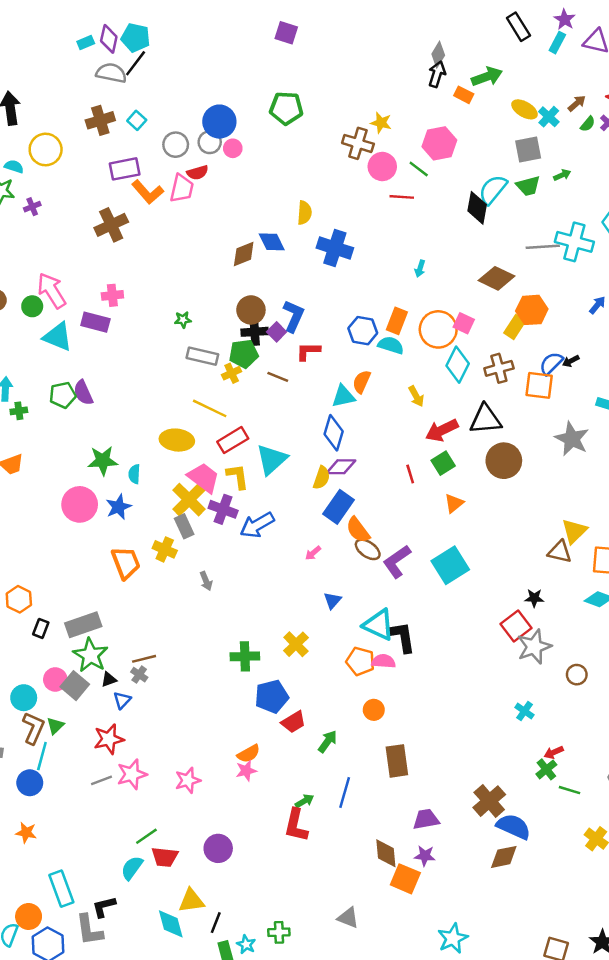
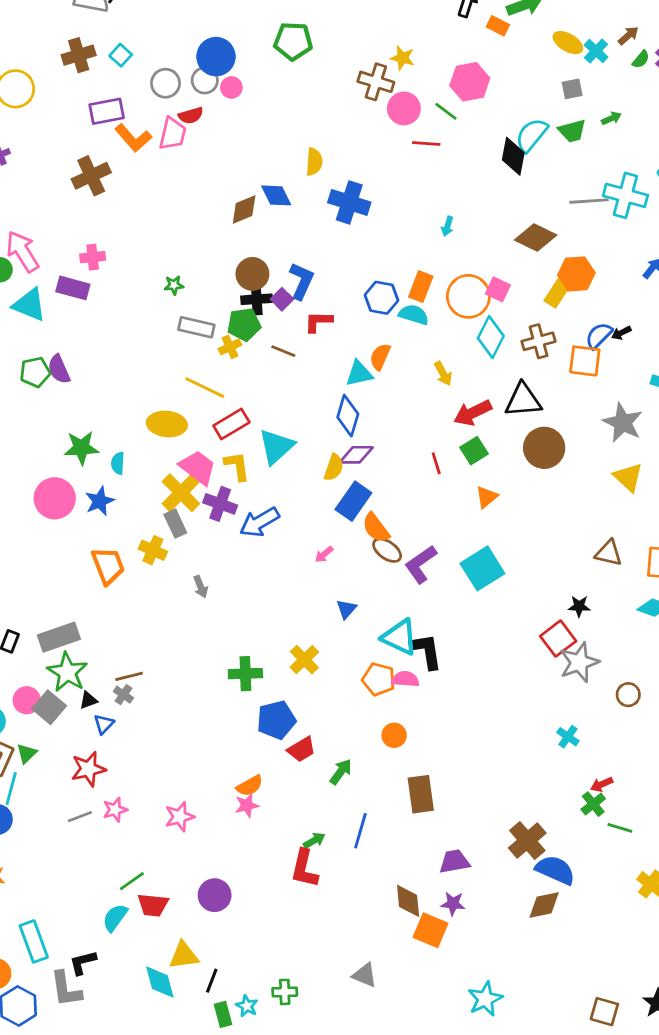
gray square: (528, 150) -> (572, 89), size x0.7
yellow triangle: (574, 531) -> (628, 477), moved, turned -32
pink star: (132, 774) -> (115, 810), size x0.7

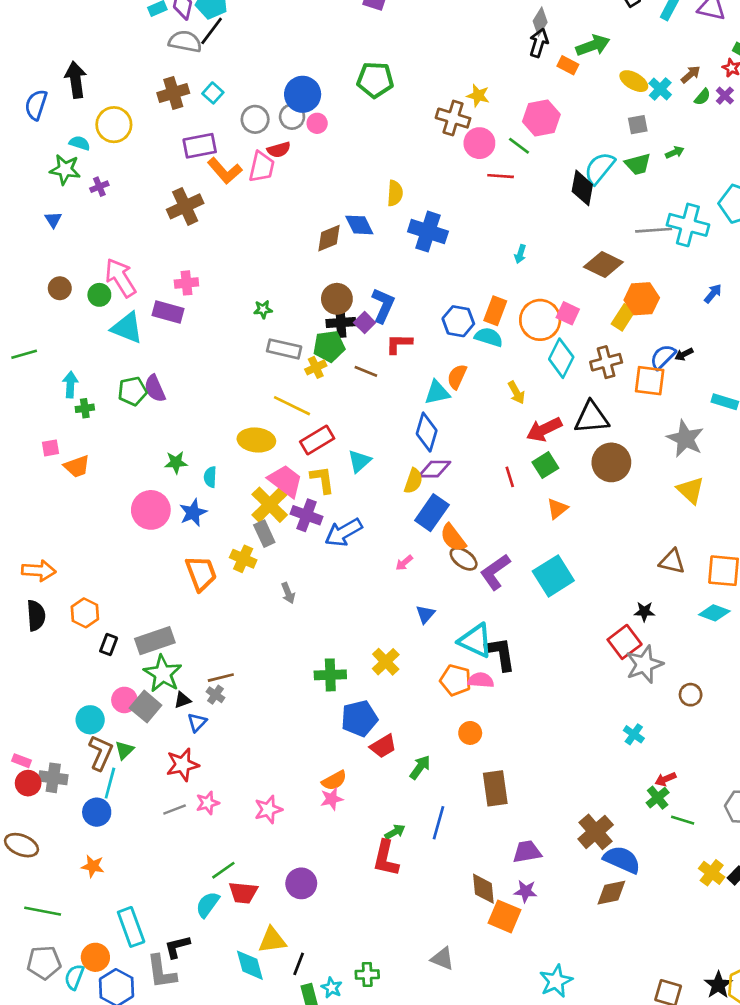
cyan triangle: (276, 446) -> (359, 461), size x0.7
green star: (81, 448) -> (176, 462), size x0.7

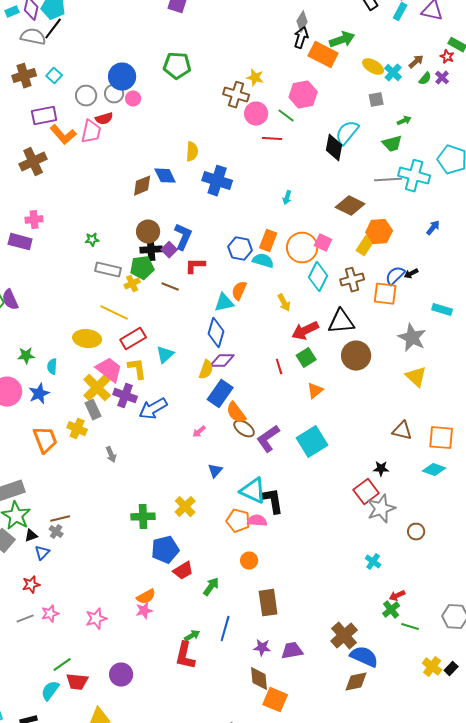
orange rectangle: (568, 65) -> (323, 55), size x1.8
green trapezoid: (638, 164) -> (392, 144), moved
red star: (182, 765) -> (31, 585), size x0.7
purple star: (526, 891) -> (262, 648), moved

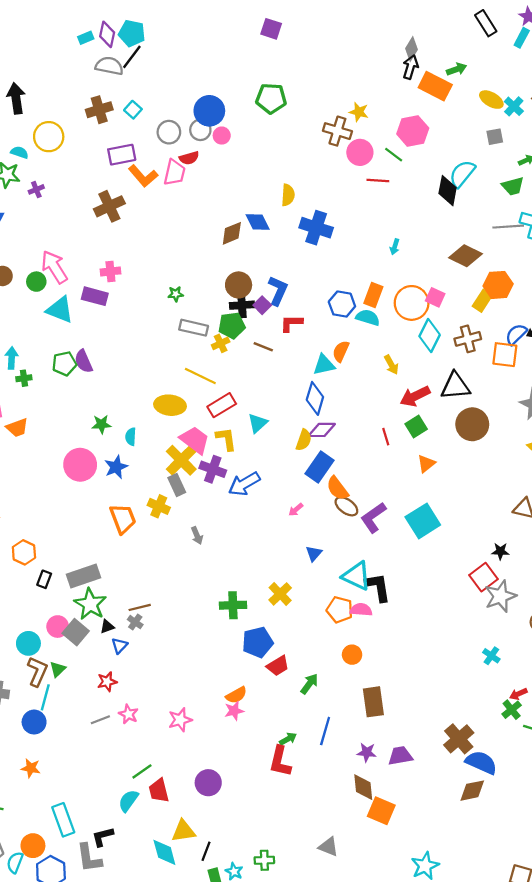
green arrow: (342, 40) -> (457, 69), size x0.7
pink star: (50, 614) -> (128, 714), turned -30
red trapezoid: (77, 682) -> (159, 791), turned 70

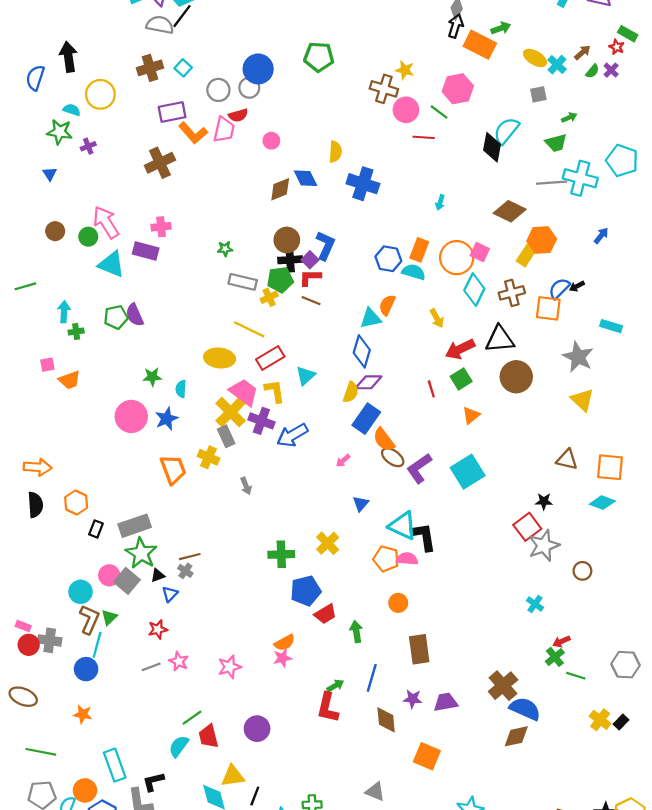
pink circle: (222, 136) -> (271, 141), moved
red L-shape: (291, 323) -> (310, 277), moved
green arrow: (309, 684) -> (356, 632), turned -45
brown diamond: (363, 787) -> (386, 720), moved

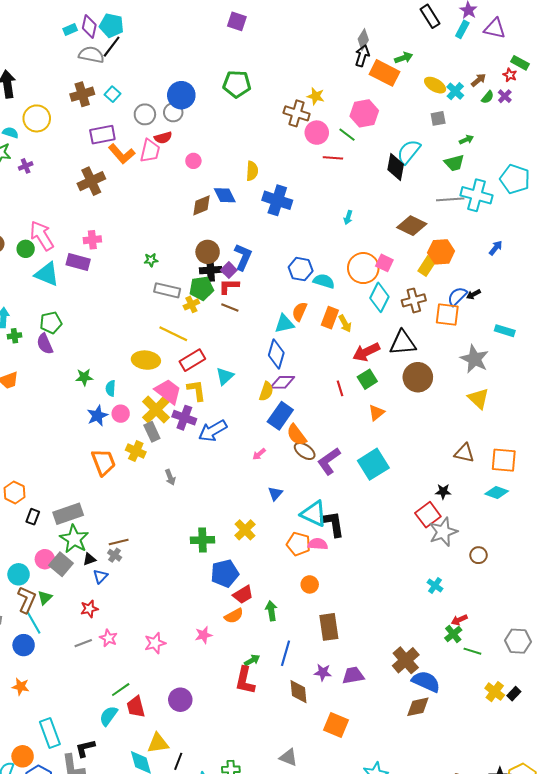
orange rectangle: (419, 250) -> (330, 318), moved
purple semicircle: (135, 315) -> (45, 344), moved
pink circle: (131, 416) -> (121, 414), moved, size x0.6
orange semicircle: (285, 643) -> (234, 616), moved
cyan line: (97, 645) -> (34, 623), turned -45

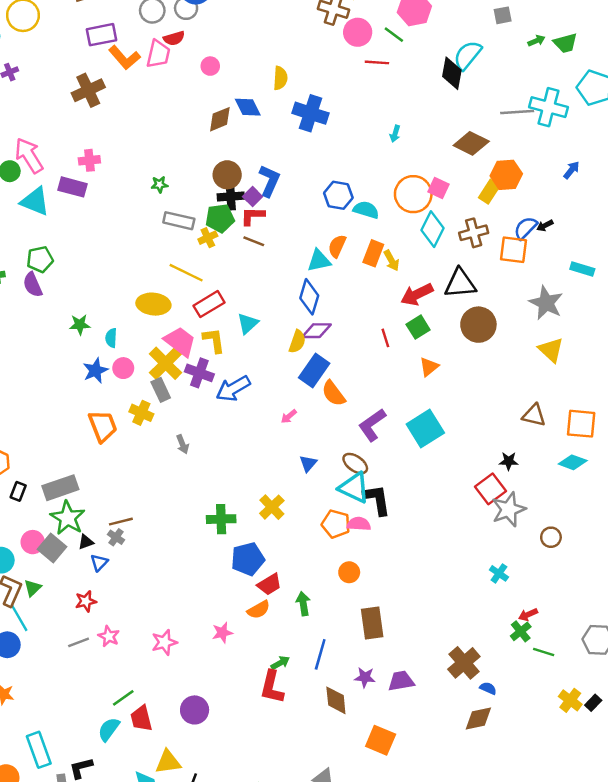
green trapezoid: (454, 163) -> (565, 43), moved
brown ellipse: (305, 451) -> (355, 464), moved
blue semicircle: (426, 682) -> (488, 688), size x0.5

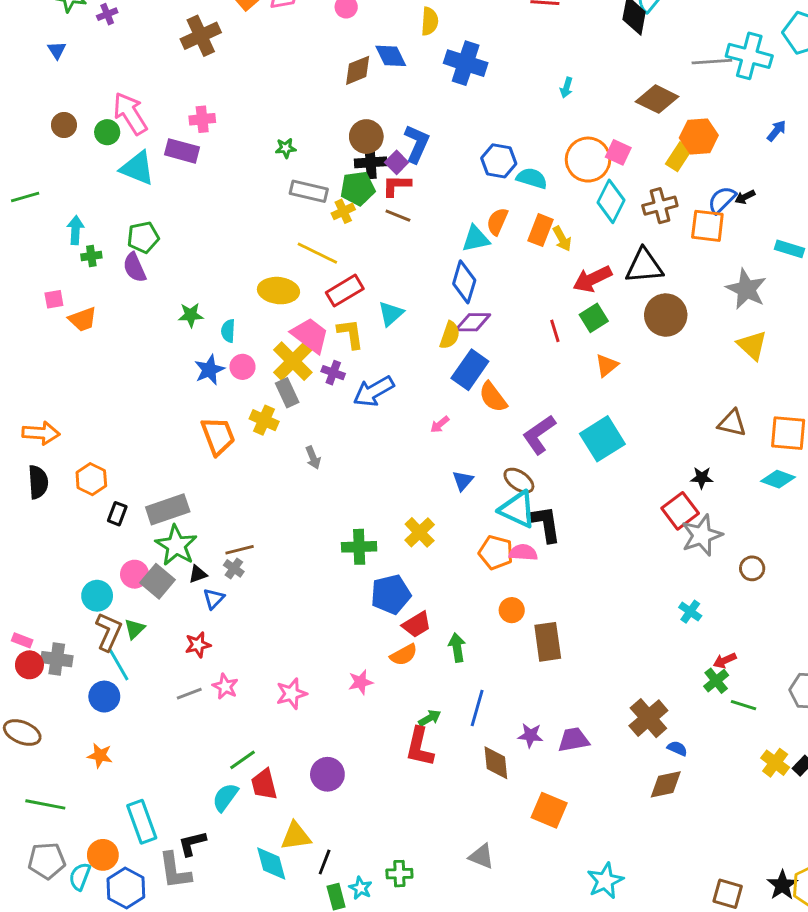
purple cross: (199, 373) -> (333, 373), size x0.7
brown rectangle: (372, 623) -> (548, 642), moved

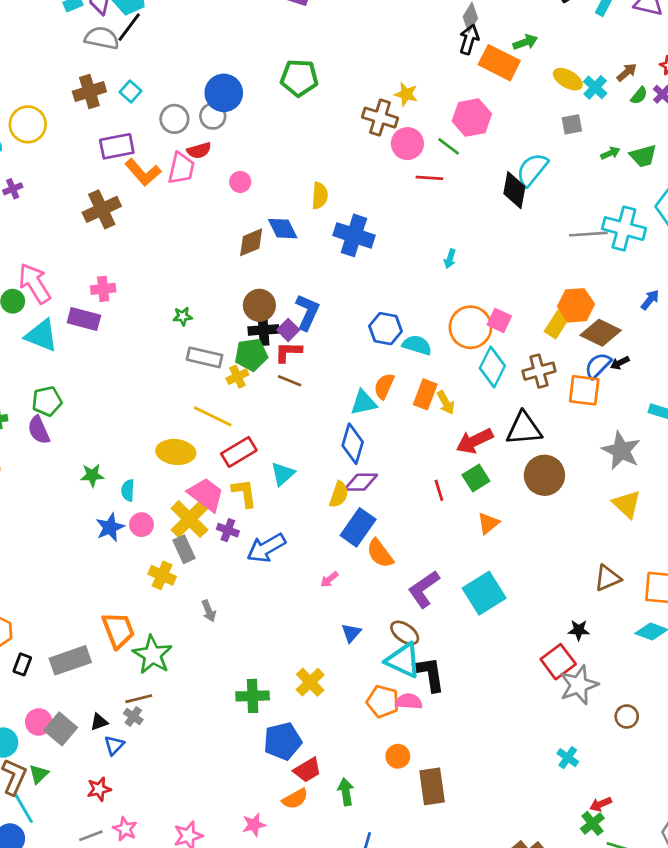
brown diamond: (657, 99) -> (601, 333), moved
brown triangle: (732, 423) -> (608, 578), turned -36
orange trapezoid: (218, 436) -> (118, 630), moved
green star: (176, 545) -> (152, 655), moved

